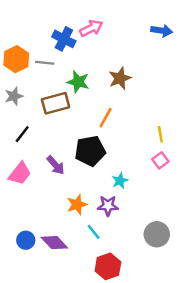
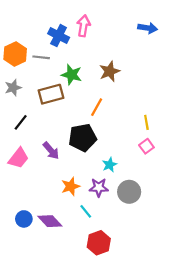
pink arrow: (91, 28) -> (84, 26), turned -54
gray circle: (157, 234) -> (129, 192), moved

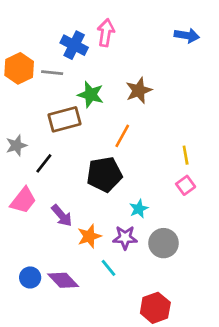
gray star: (13, 88) -> (16, 145), moved
black line: (21, 122) -> (44, 163), moved
purple arrow: (51, 151) -> (62, 216), moved
red hexagon: (99, 243) -> (155, 308), moved

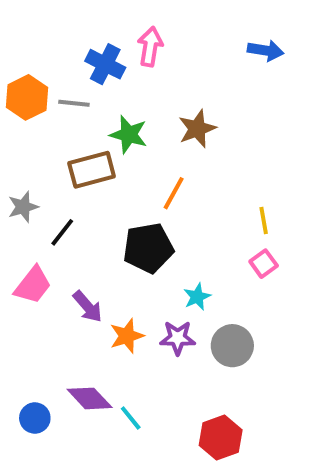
cyan line: (109, 268) -> (131, 418), moved
blue circle: (30, 277) -> (35, 418), moved

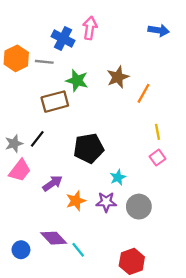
orange line: (174, 193) -> (144, 93), moved
gray star: (23, 207) -> (14, 144), moved
purple arrow: (88, 307) -> (52, 183), turned -84

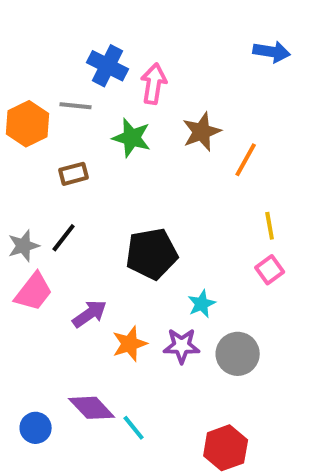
pink arrow: (90, 28) -> (154, 84), moved
orange hexagon: (16, 58) -> (28, 124), moved
brown rectangle: (55, 102) -> (74, 174), moved, size x0.6

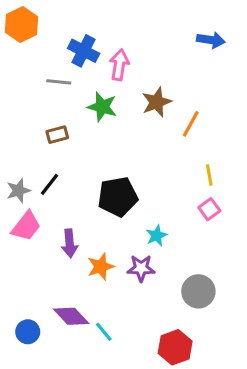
orange hexagon: (28, 124) -> (21, 24), moved
purple arrow: (90, 314) -> (70, 243), turned 120
gray circle: (238, 354) -> (198, 291), moved

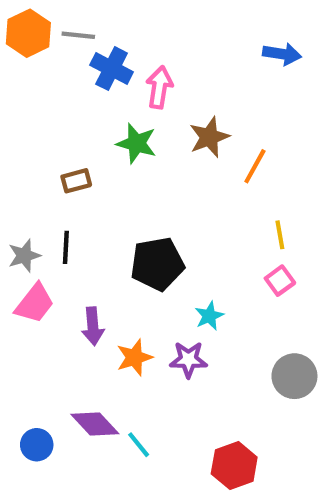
gray line: (59, 82) -> (78, 35), moved
black line: (49, 184) -> (66, 247), turned -35
gray circle: (198, 291) -> (294, 376), moved

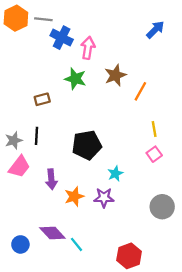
blue arrow: (282, 54) -> (155, 30), turned -54

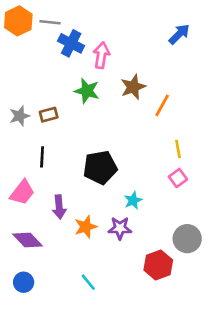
gray star: (14, 140) -> (20, 116), moved
purple diamond: (52, 233) -> (28, 240), moved
red hexagon: (129, 256) -> (158, 265), moved

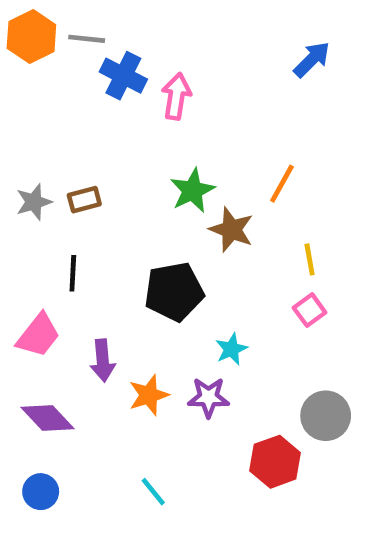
brown star: (133, 87) -> (231, 230), moved, turned -30
green star: (87, 91) -> (192, 191), moved, turned 30

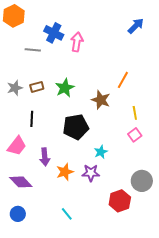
gray line: (87, 39) -> (33, 50), moved
green star: (192, 191) -> (65, 88), moved

